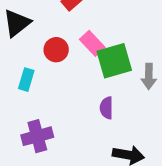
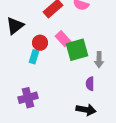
cyan rectangle: (26, 80) -> (34, 57), moved
purple semicircle: (106, 108) -> (90, 84), moved

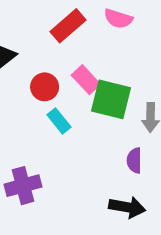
green square: (77, 50) -> (111, 99), turned 30
cyan rectangle: (34, 57) -> (59, 121), moved, turned -56

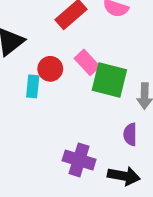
cyan rectangle: (59, 121) -> (33, 86), moved, turned 45
purple cross: (23, 186) -> (79, 160), moved, turned 32

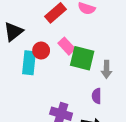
cyan rectangle: (33, 86) -> (29, 63), size x1.5

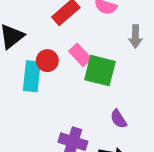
gray arrow: (107, 69) -> (136, 36), moved
purple semicircle: (97, 96) -> (118, 119), turned -32

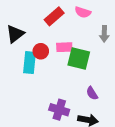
pink rectangle: (80, 55) -> (64, 47), turned -49

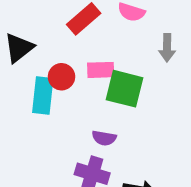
purple semicircle: (92, 93) -> (104, 138), moved, turned -48

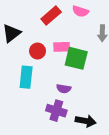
cyan rectangle: (43, 95) -> (26, 77), moved

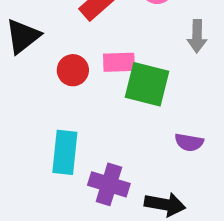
cyan rectangle: (26, 77) -> (65, 152), moved
purple semicircle: (64, 89) -> (189, 142), moved

